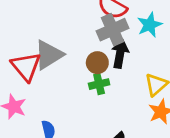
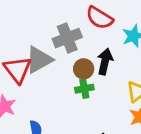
gray cross: (113, 30) -> (67, 38), moved

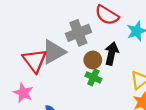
green cross: (84, 89) -> (93, 77), turned 35

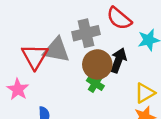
gray triangle: (54, 52) -> (56, 50), turned 32
brown circle: (93, 60) -> (97, 64), size x1.5

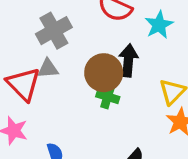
gray cross: (86, 33) -> (54, 31), moved
gray triangle: (56, 50) -> (48, 69), size x0.6

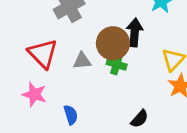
gray triangle: (48, 69) -> (82, 61), moved

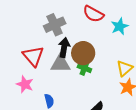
black arrow: (135, 32) -> (64, 48), moved
gray triangle: (82, 61) -> (60, 64), size x1.5

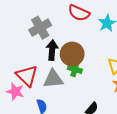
red triangle: (33, 56) -> (27, 76), moved
gray triangle: (60, 64) -> (53, 79), moved

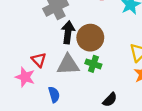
green cross: (75, 69) -> (93, 64), moved
red triangle: (27, 76) -> (39, 60), size x0.6

